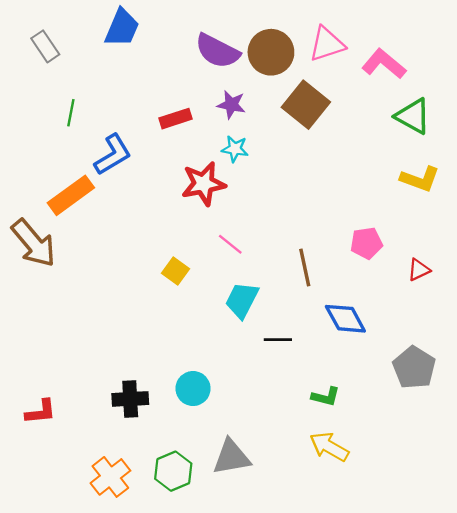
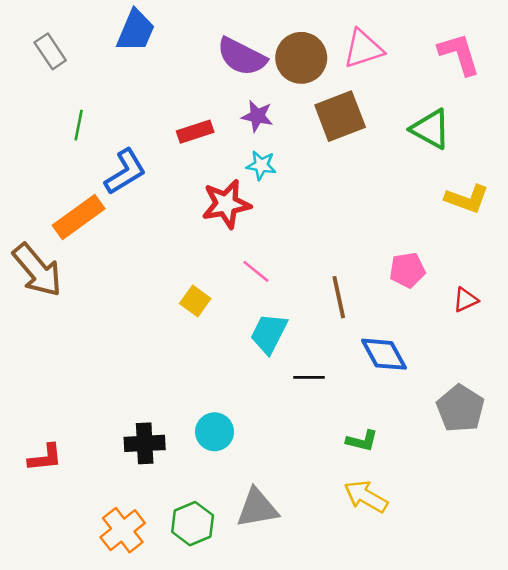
pink L-shape: (384, 64) -> (459, 54), moved, turned 33
brown square: (306, 105) -> (340, 116), turned 30
green triangle: (413, 116) -> (431, 129), moved

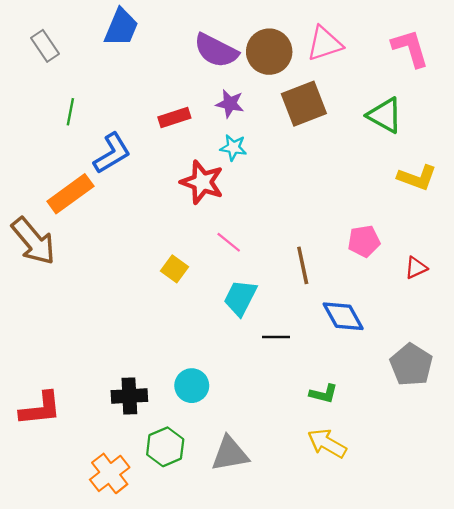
red star: (226, 204) -> (202, 182), turned 30
red L-shape: (45, 458) -> (40, 409), size x1.4
green hexagon: (193, 524) -> (165, 447), moved

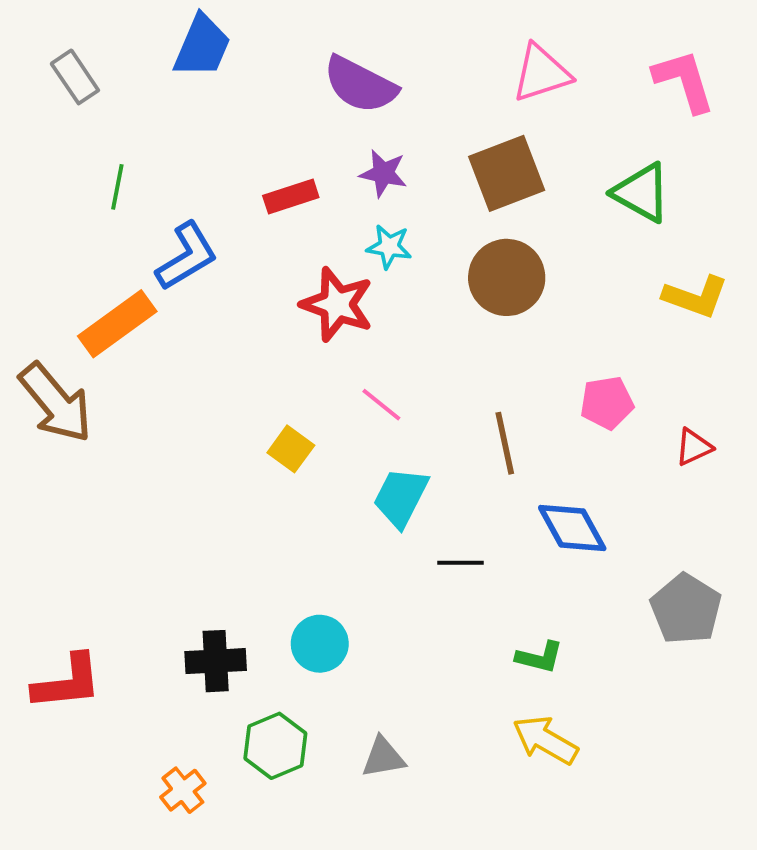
brown circle: (269, 52) -> (507, 277), moved
gray triangle: (230, 454) -> (383, 757), size x0.7
orange cross: (110, 473) -> (183, 790), size x0.7

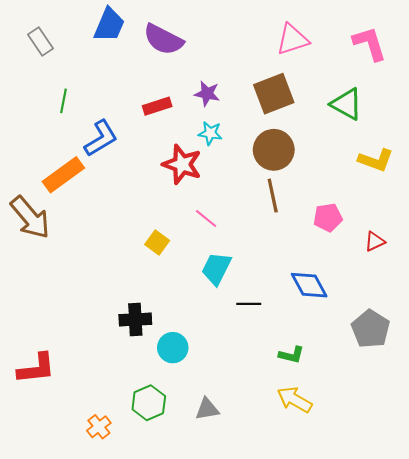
purple semicircle: (360, 85) -> (163, 39), moved
brown line: (505, 443) -> (273, 196), moved
black cross: (216, 661) -> (135, 320), moved

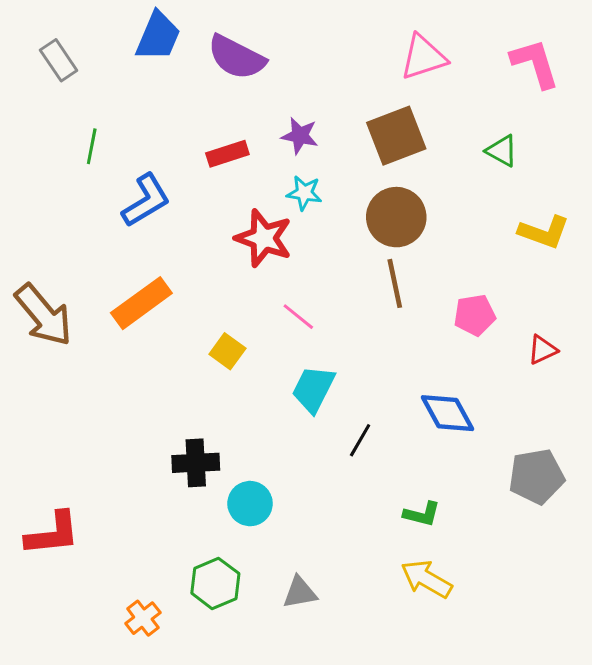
green triangle: (347, 104) -> (502, 151), size x0.7
orange rectangle: (63, 175) -> (141, 303), moved
black line: (249, 304) -> (360, 440), turned -60
gray pentagon: (371, 329) -> (536, 476), turned 30

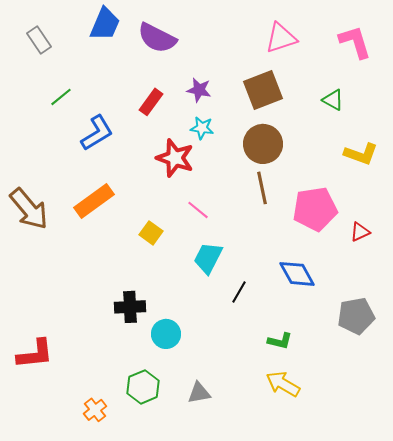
green line: (92, 146) -> (61, 97), turned 40
red rectangle: (227, 154) -> (151, 102), turned -36
pink pentagon: (475, 315) -> (315, 209), size x1.6

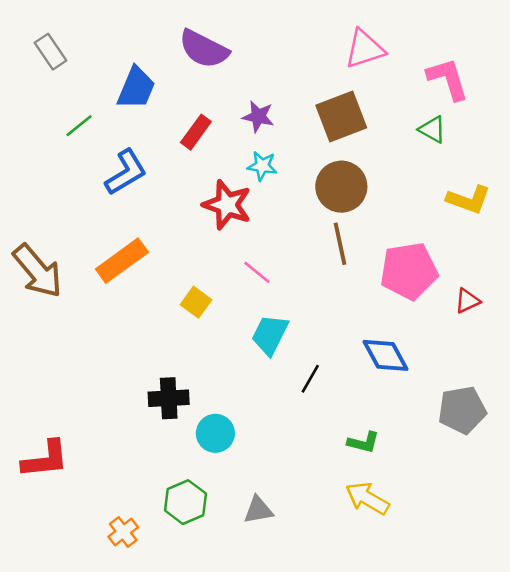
blue trapezoid: (105, 24) -> (136, 88), moved
pink L-shape: (355, 42) -> (448, 79), moved

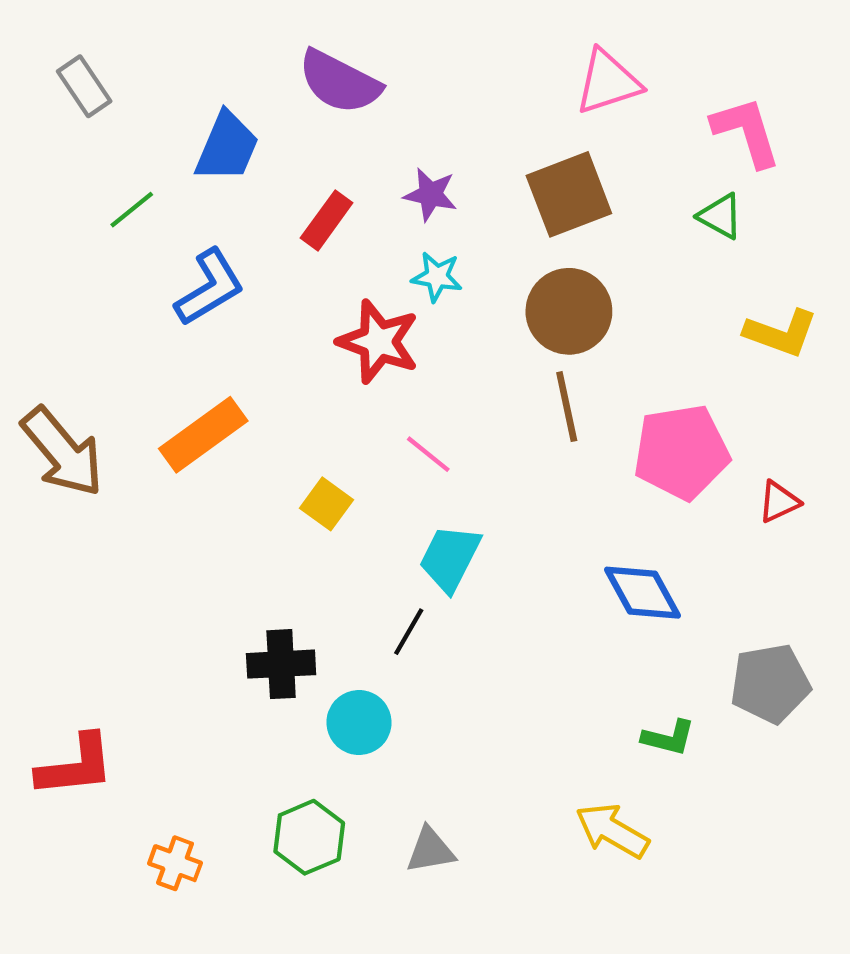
black line: (310, 379) -> (409, 632), moved
green L-shape: (363, 442) -> (668, 738), moved
orange cross: (123, 532) -> (175, 863), moved, turned -32

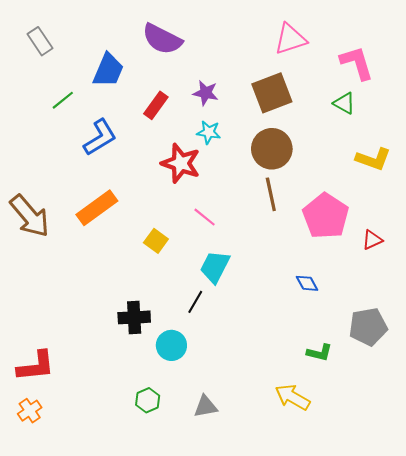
pink pentagon: (681, 452) -> (326, 216), turned -30
blue diamond: (642, 593) -> (307, 283), size x0.6
green hexagon: (309, 837) -> (148, 400), size x0.7
orange cross: (175, 863) -> (30, 411), moved, turned 35

